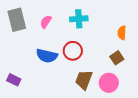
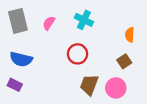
cyan cross: (79, 19) -> (84, 20), turned 30
blue semicircle: (47, 56) -> (21, 59), moved

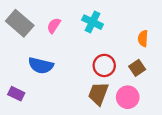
gray rectangle: (18, 21) -> (20, 23), turned -35
red circle: (78, 54) -> (104, 65), moved
blue semicircle: (21, 59) -> (41, 65), moved

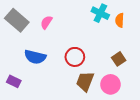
cyan cross: (92, 22) -> (100, 13), moved
orange semicircle: (143, 38) -> (120, 20), moved
red circle: (104, 65) -> (75, 57), moved

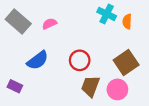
pink semicircle: (46, 22) -> (49, 24), turned 32
blue semicircle: (35, 57) -> (38, 60), turned -50
brown square: (119, 59) -> (126, 62), size x1.6

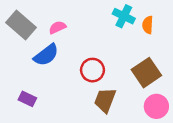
blue semicircle: (38, 60) -> (46, 55), moved
purple rectangle: (15, 86) -> (27, 99), moved
pink circle: (117, 89) -> (156, 106), moved

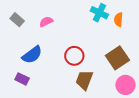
gray rectangle: (21, 25) -> (17, 20), size x0.6
blue semicircle: (46, 55) -> (32, 55), moved

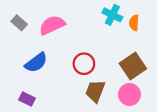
pink semicircle: (46, 22) -> (52, 25), size x1.6
purple rectangle: (22, 79) -> (27, 99), moved
pink circle: (126, 85) -> (129, 94), moved

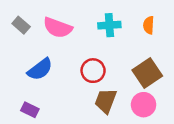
cyan cross: (112, 15) -> (109, 25), moved, turned -30
pink semicircle: (52, 25) -> (58, 28), turned -135

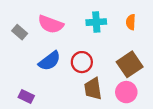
gray rectangle: (21, 25) -> (20, 32), moved
blue semicircle: (40, 69) -> (50, 61), moved
brown trapezoid: (106, 101) -> (93, 89), turned -30

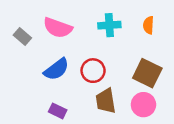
brown square: (130, 64) -> (147, 73), turned -30
purple rectangle: (26, 97) -> (58, 111), moved

